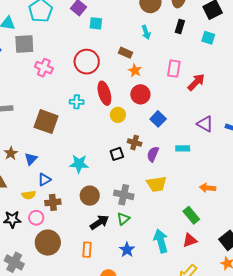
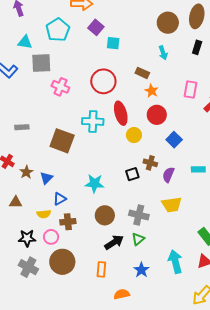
cyan cross: (77, 102) -> (93, 121), size x1.5
gray cross: (14, 262) -> (28, 267), moved

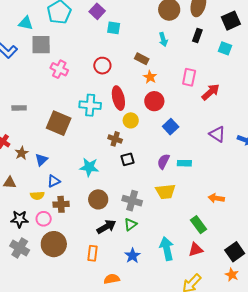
red circle: (103, 81) -> (102, 66), size x0.7
brown cross: (150, 163) -> (115, 139), moved
cyan rectangle: (198, 169) -> (184, 163), moved

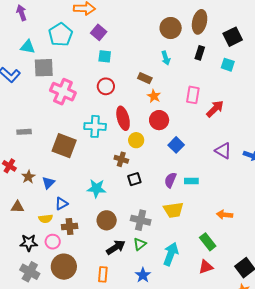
cyan square: (114, 28) -> (105, 56), moved
pink cross: (59, 69) -> (63, 92), size x1.4
cyan arrow: (167, 249) -> (171, 254), moved, turned 35

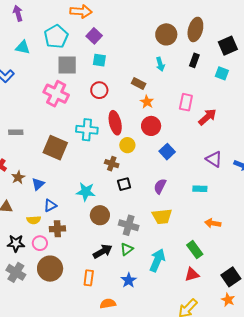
gray square: (44, 68) -> (67, 65), moved
cyan rectangle: (191, 181) -> (200, 189), moved
brown circle: (107, 220) -> (100, 215), moved

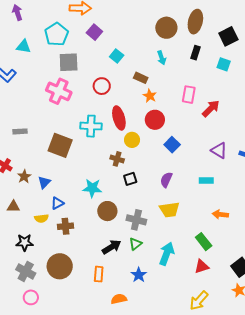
cyan square: (99, 60) -> (117, 56), moved, turned 32
pink circle: (40, 243) -> (31, 297), moved

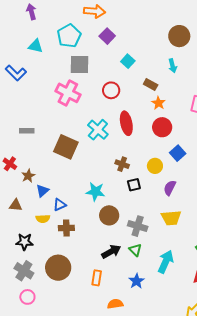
cyan cross: (91, 126) -> (98, 130), turned 35
yellow circle: (132, 140) -> (155, 166), moved
blue triangle: (44, 182) -> (42, 191), moved
green triangle: (136, 244) -> (135, 250), turned -40

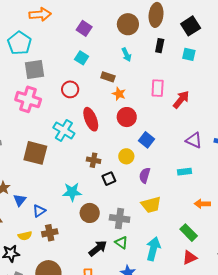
purple square: (107, 36) -> (84, 28), moved
yellow semicircle: (43, 219) -> (25, 236), moved

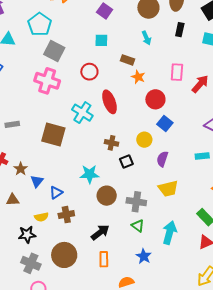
cyan square: (82, 58) -> (101, 40), turned -32
gray square: (35, 69) -> (54, 51), turned 35
red circle: (127, 117) -> (155, 99), moved
black arrow: (98, 248) -> (100, 232), moved

